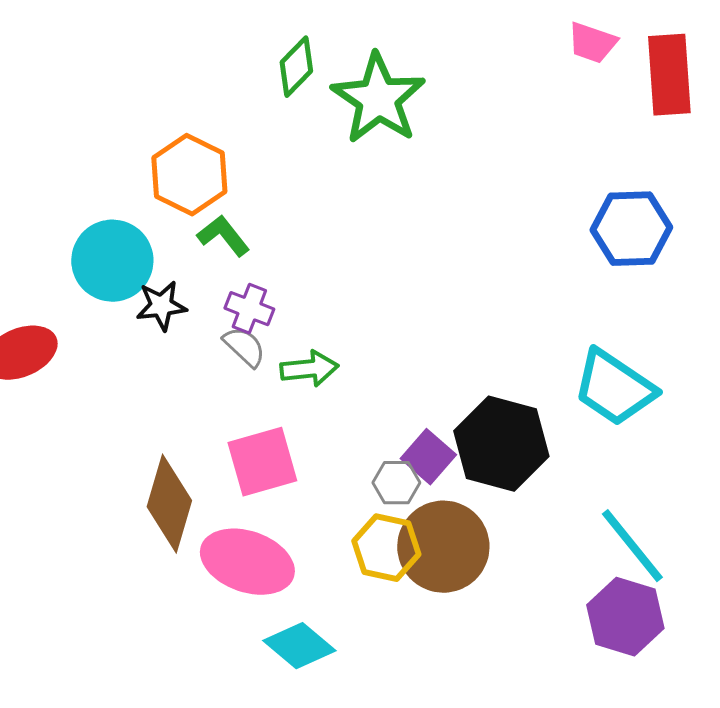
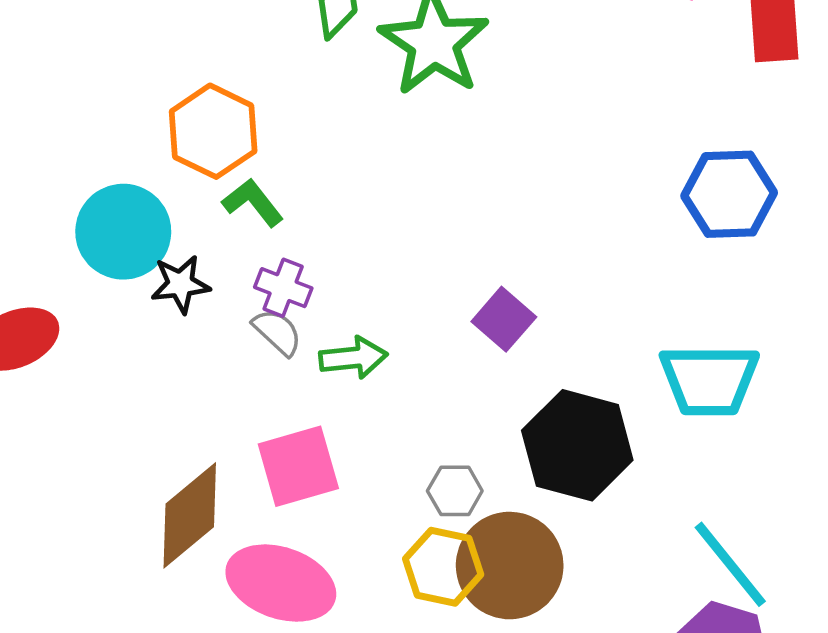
cyan trapezoid: (614, 388) -> (709, 380), turned -34
purple square: (428, 457) -> (504, 319), moved
brown diamond: (169, 504) -> (190, 515), turned 34

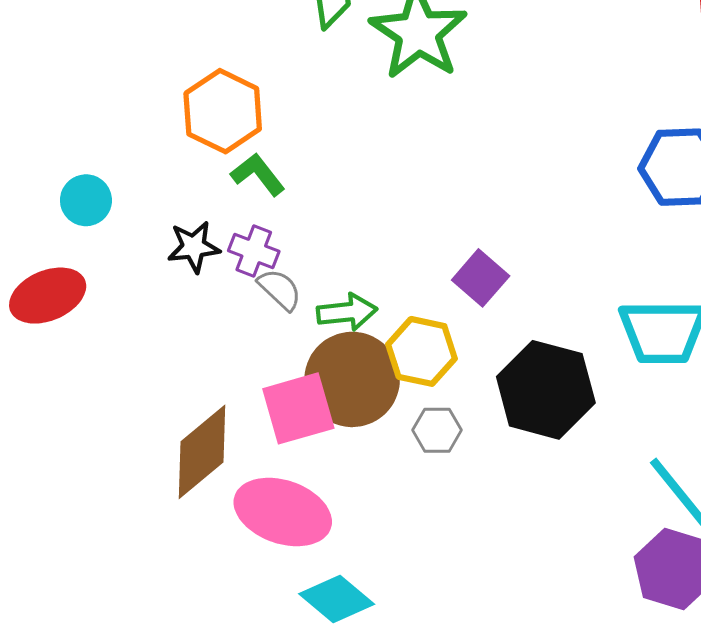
cyan circle: (123, 232) -> (86, 200), moved, size x0.6
purple cross: (283, 288) -> (254, 251), moved
brown circle: (510, 566) -> (352, 379), moved
yellow hexagon: (443, 567) -> (422, 351), moved

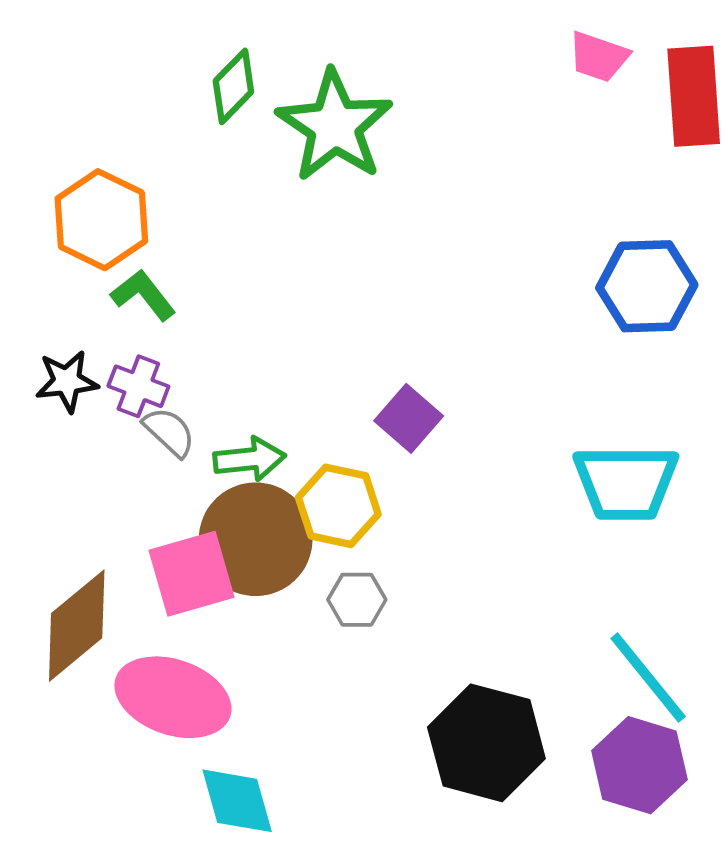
black hexagon: (546, 390) -> (486, 743), moved
cyan diamond: (337, 599) -> (237, 801), turned 34

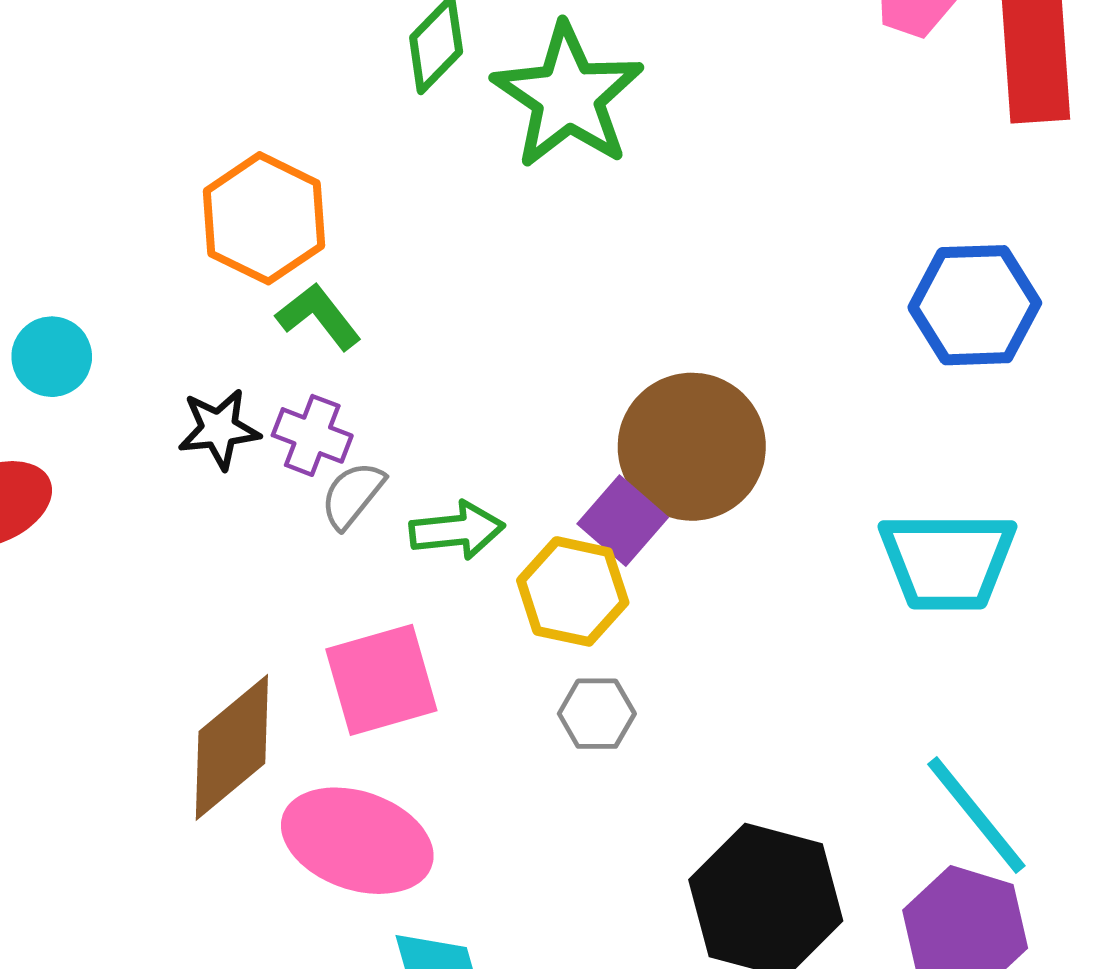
purple square: (409, 418) -> (623, 521), moved
gray semicircle: (169, 432) -> (352, 495), turned -94
brown circle: (256, 539) -> (692, 447), moved

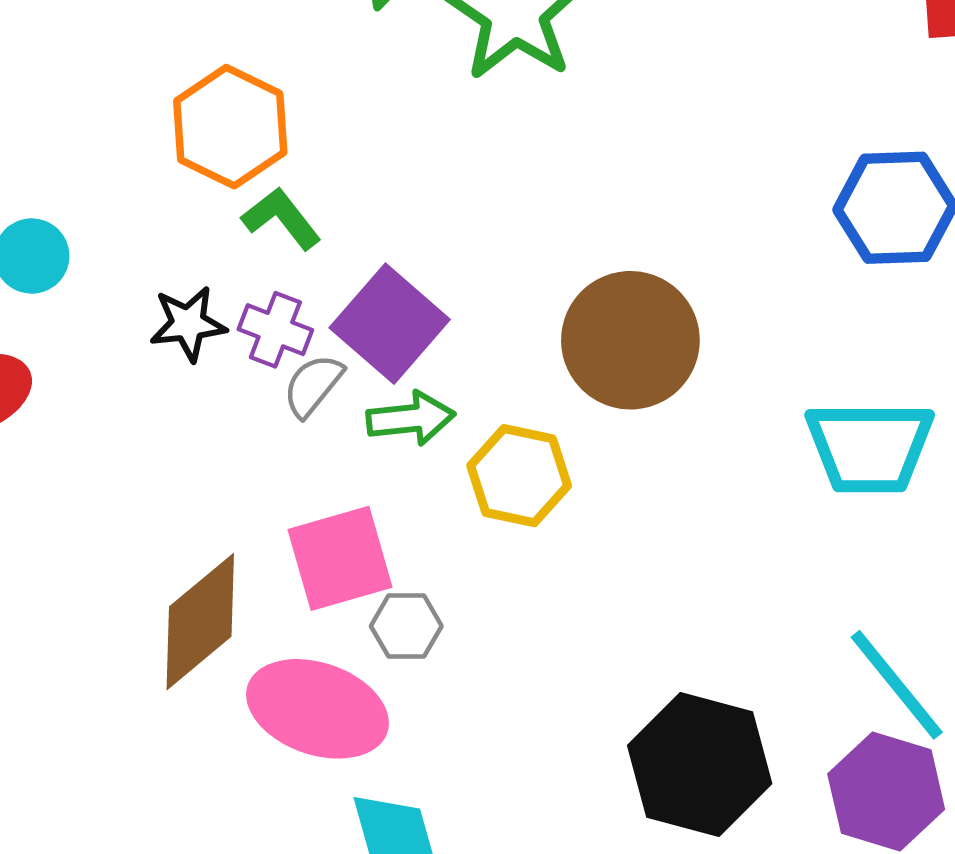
purple square: (623, 521) -> (390, 324), moved, size x1.4
gray hexagon: (597, 714) -> (406, 626), moved

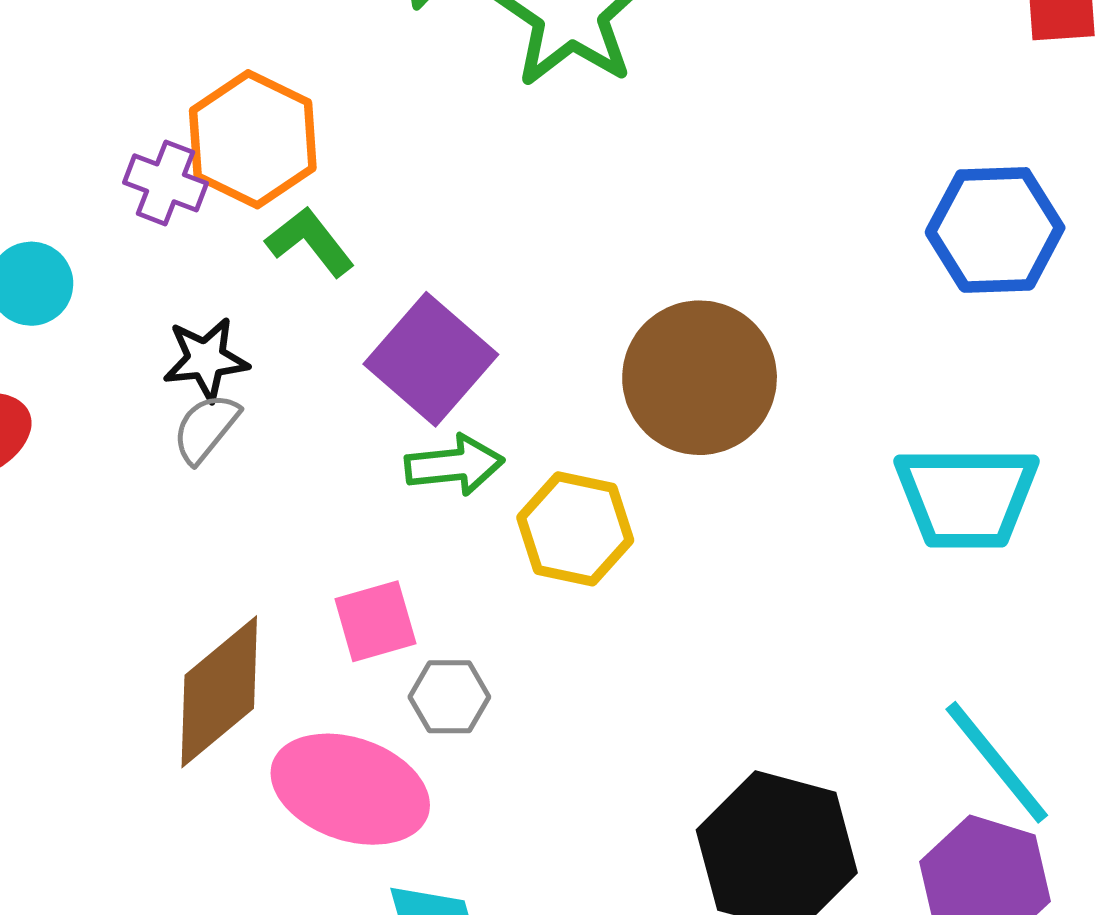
purple cross: (275, 330) -> (166, 183), moved
gray semicircle: (313, 385) -> (206, 428), moved
pink square: (340, 558) -> (375, 621), size x0.7

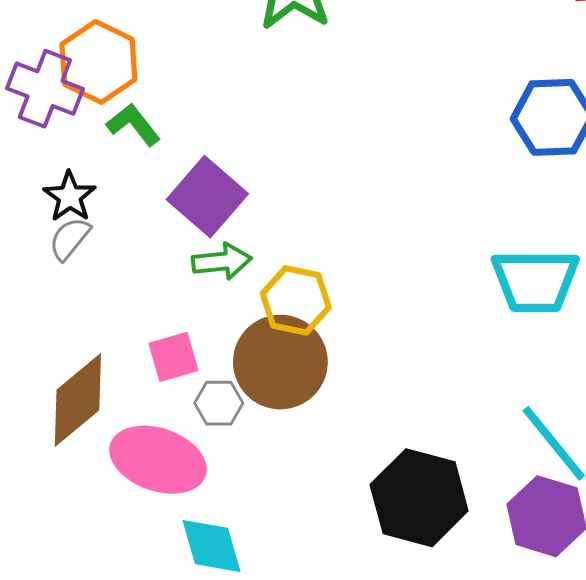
purple cross: (166, 183) -> (45, 89), size x1.5
black star: (206, 359) -> (70, 197), turned -30
brown circle: (700, 378) -> (280, 362), moved

